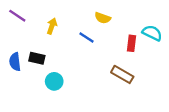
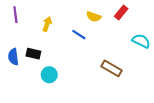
purple line: (17, 16) -> (15, 15), turned 49
cyan semicircle: (152, 33) -> (141, 41), moved
red rectangle: (131, 43) -> (121, 12), moved, turned 32

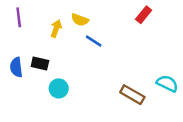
yellow semicircle: (94, 17) -> (80, 20), moved
cyan semicircle: (141, 41) -> (167, 83), moved
brown rectangle: (112, 68) -> (132, 95), moved

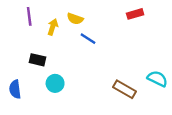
red rectangle: (144, 15) -> (135, 14), turned 35
purple line: (19, 17) -> (29, 16), moved
blue semicircle: (16, 67) -> (15, 89), moved

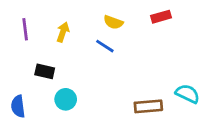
purple line: (29, 16) -> (25, 29), moved
yellow semicircle: (75, 19) -> (113, 22), moved
brown rectangle: (124, 89) -> (148, 106), turned -35

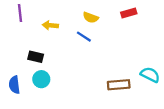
purple line: (25, 29) -> (20, 13), moved
yellow arrow: (63, 32) -> (50, 25), turned -104
cyan circle: (66, 99) -> (41, 79), moved

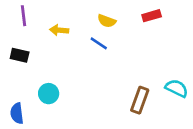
black rectangle: (36, 57) -> (20, 55), moved
blue semicircle: (14, 85) -> (17, 113), moved
brown rectangle: (119, 85) -> (140, 100), turned -65

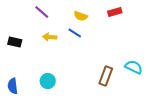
purple line: (24, 16) -> (42, 12), moved, turned -42
yellow arrow: (59, 30) -> (50, 37), moved
cyan circle: (49, 94) -> (48, 81), moved

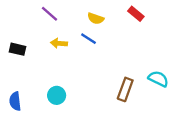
red rectangle: (115, 12) -> (136, 14), turned 56

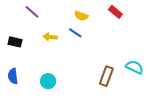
purple line: (49, 14) -> (32, 12), moved
blue semicircle: (15, 101) -> (13, 76), moved

